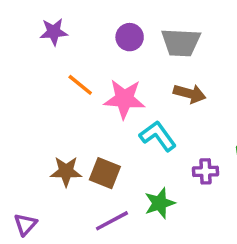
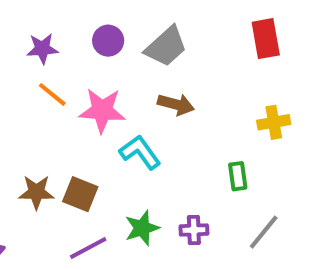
purple star: (54, 32) -> (42, 49), moved
gray trapezoid: (181, 42) -> (166, 47), turned -45
purple cross: (206, 171) -> (194, 230), moved

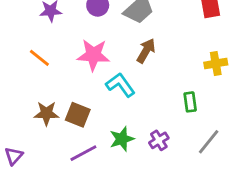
orange line: (52, 94) -> (39, 58), moved
brown arrow: (176, 104) -> (146, 51), turned -75
purple cross: (194, 230) -> (159, 140), turned -30

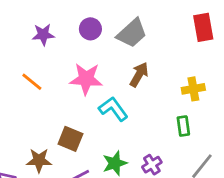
yellow cross: (216, 64) -> (193, 89), moved
brown star: (46, 113) -> (39, 160), moved

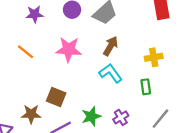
cyan L-shape: (113, 109) -> (111, 73), moved

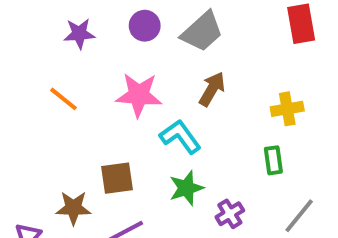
cyan L-shape: (111, 73) -> (180, 137), moved
brown square: (56, 97) -> (117, 178), turned -30
green star: (91, 116) -> (186, 188), moved

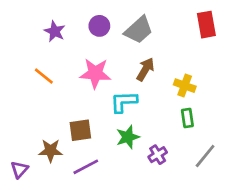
purple star: (79, 34) -> (55, 31), turned 30
yellow cross: (287, 109) -> (185, 86), moved, turned 30
cyan L-shape: (180, 137) -> (124, 102), turned -56

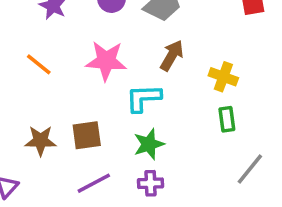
brown star: (51, 151) -> (41, 141), moved
purple cross: (158, 155) -> (151, 183), moved, turned 30

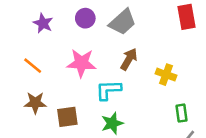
green rectangle: (227, 119) -> (181, 113), moved
brown star: (41, 141) -> (35, 103), moved

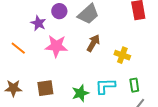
purple star: (43, 23) -> (38, 23), moved
cyan L-shape: (108, 90) -> (105, 86), moved
brown star: (35, 103) -> (13, 88), moved

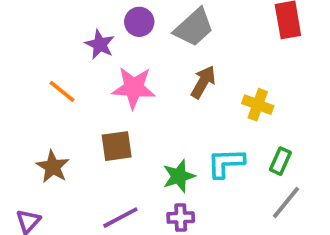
green rectangle: (134, 85) -> (280, 161), turned 32
brown star: (13, 88) -> (53, 167), turned 30
brown square: (45, 88) -> (117, 146), moved

